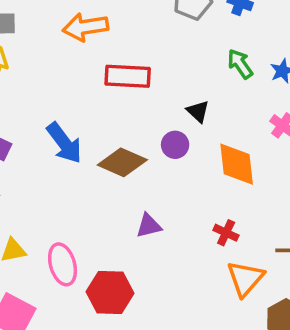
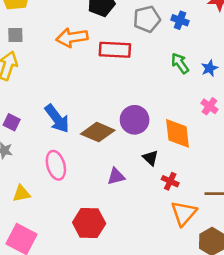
red rectangle: (128, 76) -> (115, 50), moved
black triangle: (198, 111) -> (151, 158), moved
purple circle: (175, 145) -> (135, 120), size x1.5
pink ellipse: (63, 264) -> (56, 165), moved

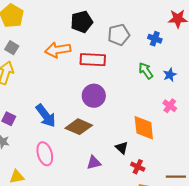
blue cross: (180, 20) -> (155, 39), moved
gray square: (15, 35) -> (12, 48), turned 32
purple circle: (135, 120) -> (94, 96), moved

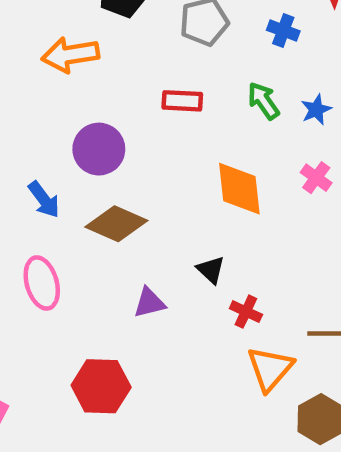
red rectangle: (93, 60) -> (182, 101), moved, size x0.7
purple circle: (94, 96) -> (99, 149), moved
blue arrow: (46, 116) -> (44, 200), size x0.7
orange diamond: (144, 128) -> (239, 189), moved

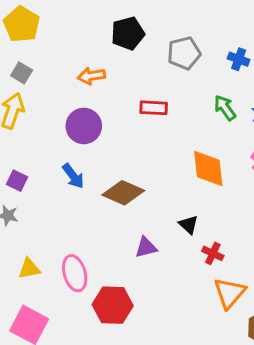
orange arrow: (70, 55) -> (91, 76), size x0.7
red rectangle: (182, 101) -> (154, 108), moved
purple circle: (99, 149) -> (84, 126), moved
pink ellipse: (42, 283) -> (75, 273), moved

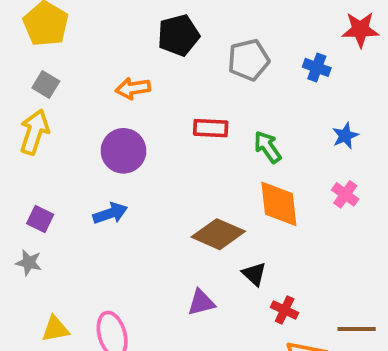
green arrow: (225, 108) -> (268, 147), moved
blue arrow: (73, 176) -> (110, 213), turned -72
brown diamond: (123, 193) -> (218, 234), moved

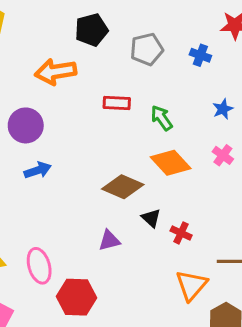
orange arrow: (133, 88) -> (56, 72), size x1.5
purple circle: (123, 151) -> (26, 125), moved
orange diamond: (279, 204) -> (171, 163), turned -36
red cross: (285, 310) -> (181, 233), moved

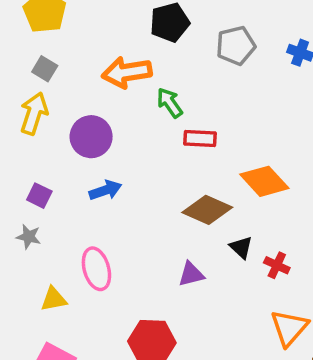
red rectangle: (117, 103) -> (200, 138), moved
green arrow: (162, 118) -> (170, 103), moved
pink ellipse: (39, 266) -> (96, 269), moved

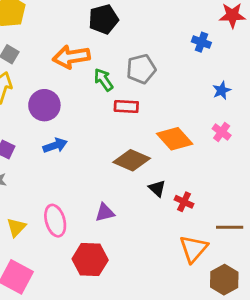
gray pentagon: (236, 46) -> (141, 69), moved
pink ellipse: (96, 269) -> (55, 221), moved
purple triangle: (191, 274) -> (105, 213), moved
yellow triangle: (54, 299) -> (16, 227), turned -35

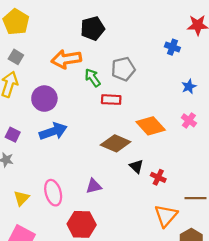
blue arrow: (55, 145) -> (53, 131), size x1.4

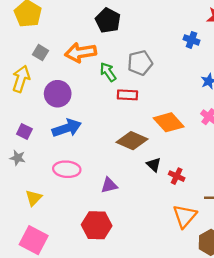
black pentagon: (93, 28) -> (108, 21), turned -30
gray square: (16, 57) -> (40, 53), moved
pink ellipse: (53, 193) -> (67, 169), moved, turned -70

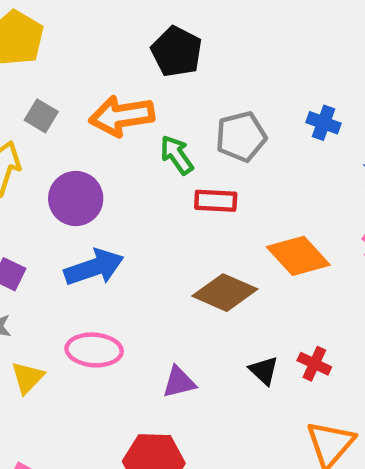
blue cross: (191, 40) -> (324, 123), moved
black triangle: (154, 165) -> (264, 371), moved
yellow triangle: (34, 198) -> (28, 377), moved

